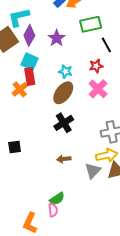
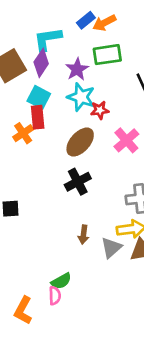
cyan L-shape: (19, 17) -> (48, 39), moved
green rectangle: (91, 24) -> (107, 55), moved
red star: (96, 66) -> (100, 110), moved
cyan star: (65, 72) -> (81, 97), moved, size x1.5
brown arrow: (64, 159) -> (83, 235), moved, turned -80

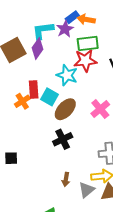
orange arrow: (104, 23) -> (86, 19), turned 36
purple star: (77, 69) -> (65, 29), moved
cyan square: (39, 97) -> (49, 97), moved
red star: (100, 110) -> (85, 61), moved, size x1.6

